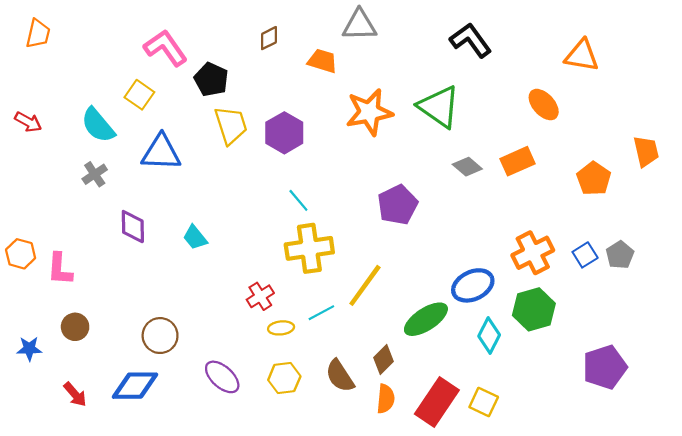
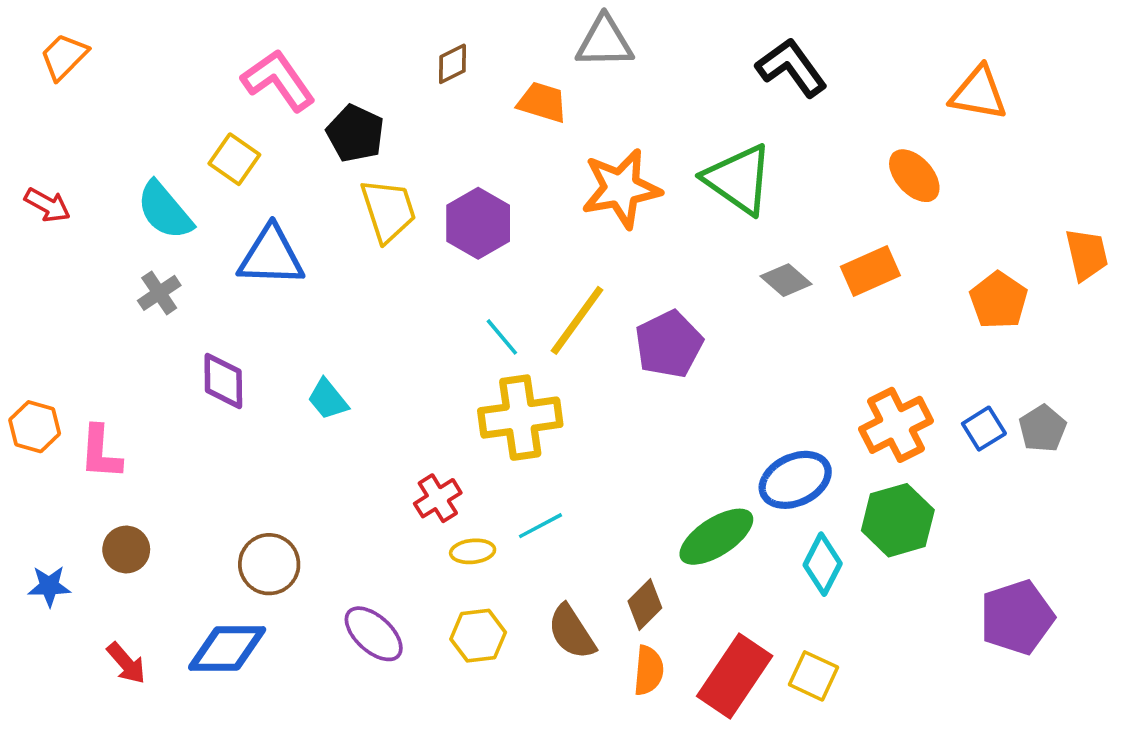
orange trapezoid: (38, 34) -> (64, 57), turned -148
yellow line: (365, 285) -> (577, 320), moved

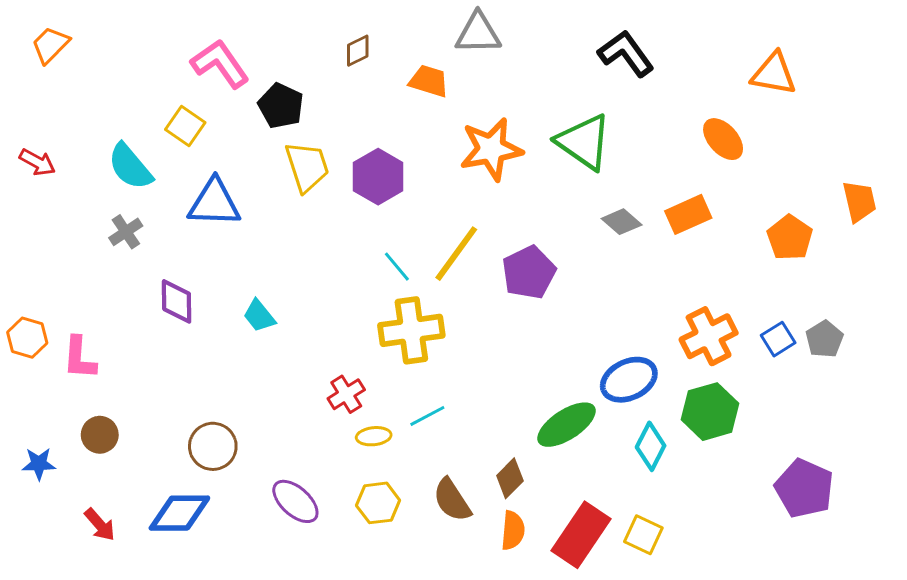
purple pentagon: (1017, 617) -> (804, 488), turned -30

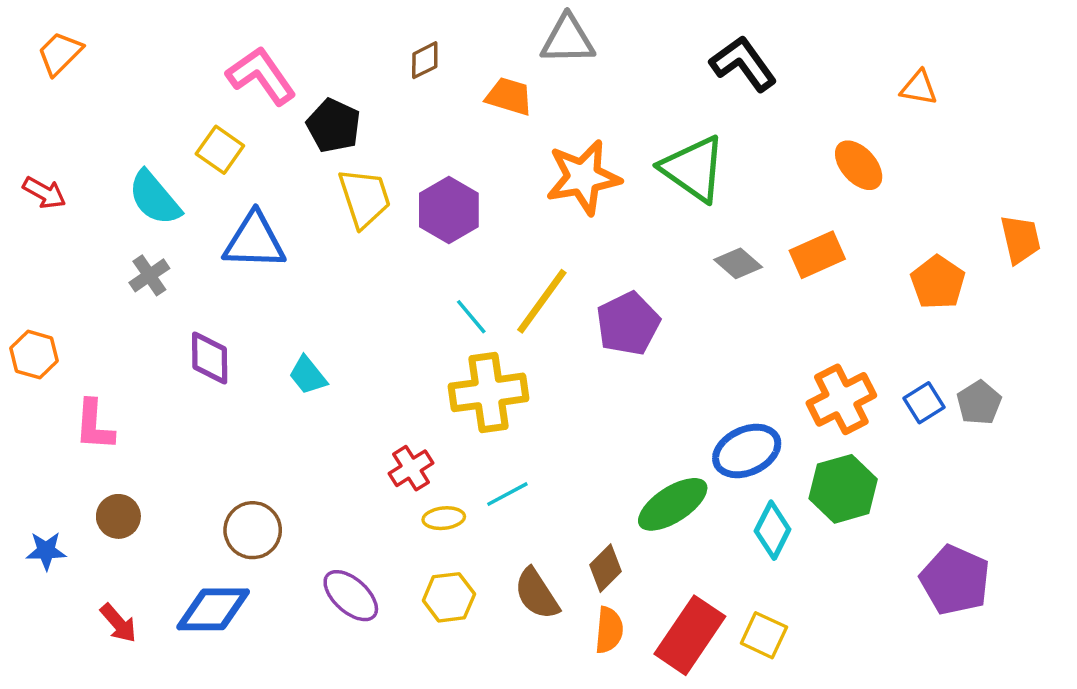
orange triangle: (774, 74) -> (919, 88), size x0.7
orange hexagon: (27, 338) -> (34, 355), moved

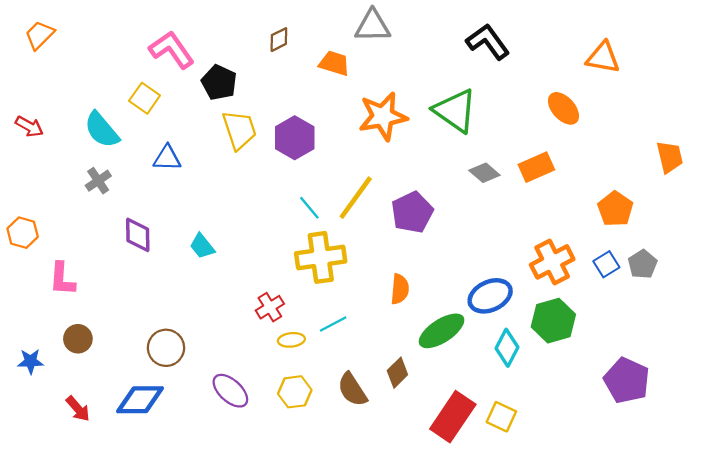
orange triangle: (919, 88) -> (603, 58), size x1.4
blue triangle: (254, 241) -> (167, 158), size x0.7
orange pentagon: (938, 282) -> (615, 209), moved
orange semicircle: (609, 630) -> (400, 289), moved

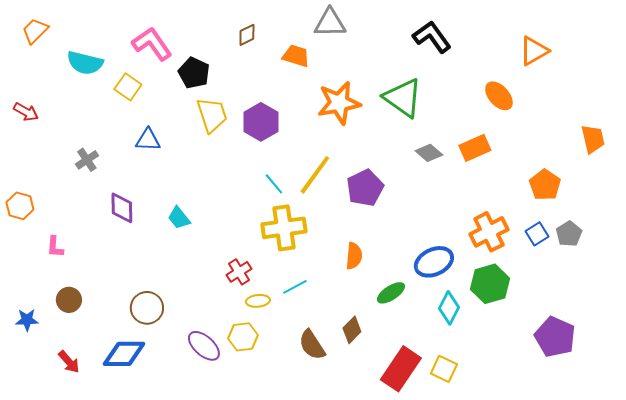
orange triangle: (603, 58) -> (534, 51), turned -40
cyan semicircle: (102, 130) -> (85, 63), moved, turned -36
pink L-shape: (62, 279) -> (55, 247), size x0.7
green ellipse: (442, 331) -> (391, 293), size x0.7
yellow hexagon: (295, 392) -> (243, 337), moved

